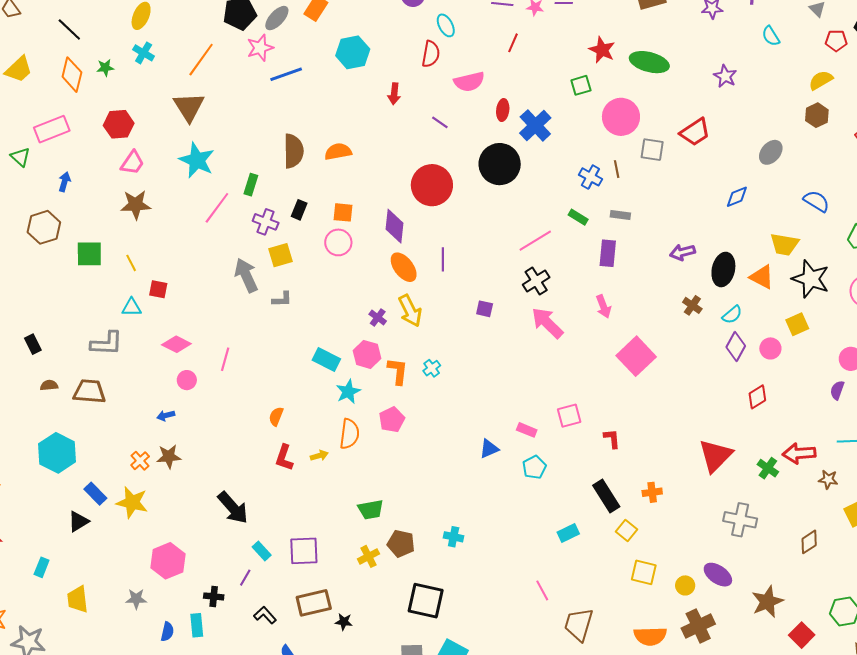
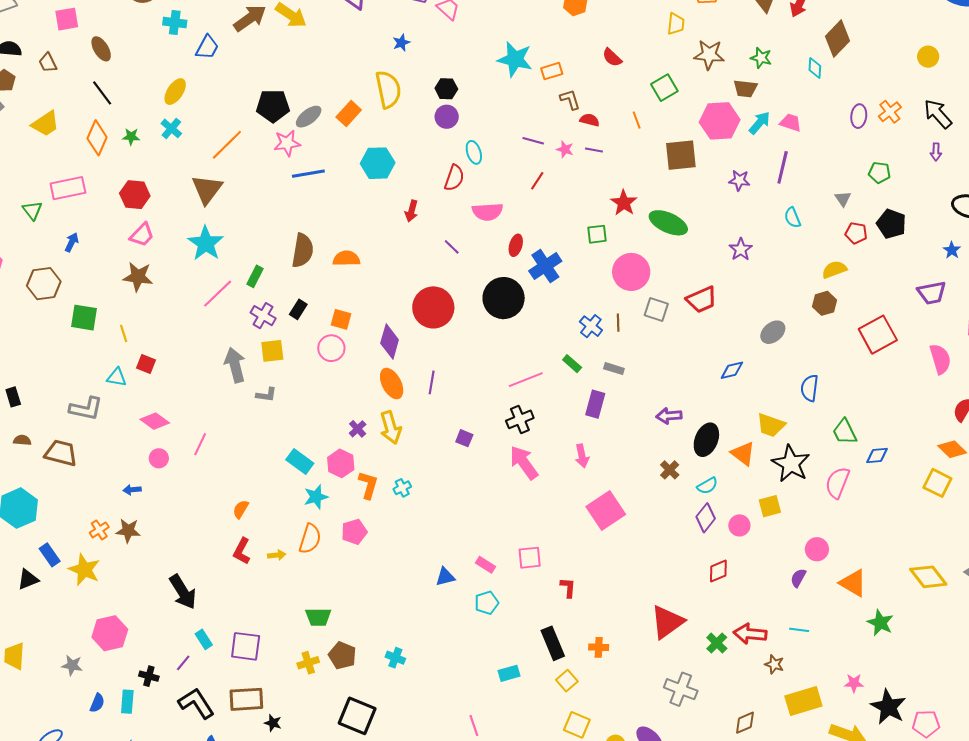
blue semicircle: (816, 201) -> (810, 388), turned -124
black L-shape: (265, 615) -> (196, 703), size x1.6

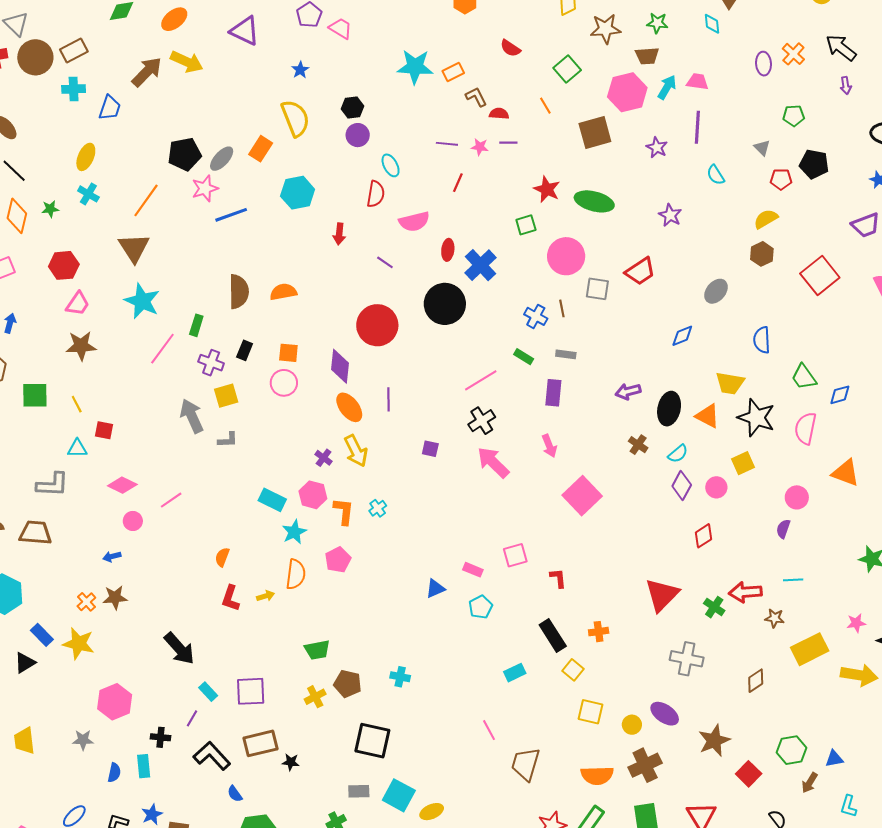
purple star: (739, 180) -> (657, 147), turned 30
pink line: (200, 444) -> (171, 500), turned 40
orange triangle: (853, 583) -> (846, 473), moved

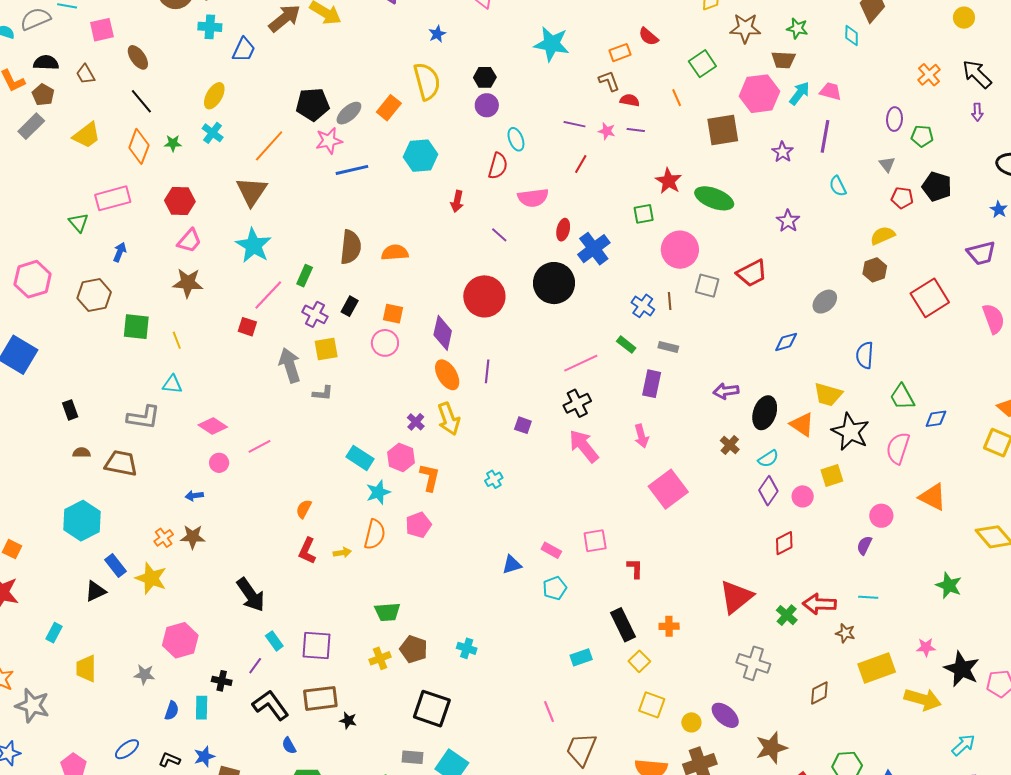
purple ellipse: (764, 64) -> (894, 119), moved
orange rectangle: (453, 72) -> (620, 53), moved
red square: (104, 430) -> (247, 327), moved
cyan cross: (378, 508) -> (494, 479), moved

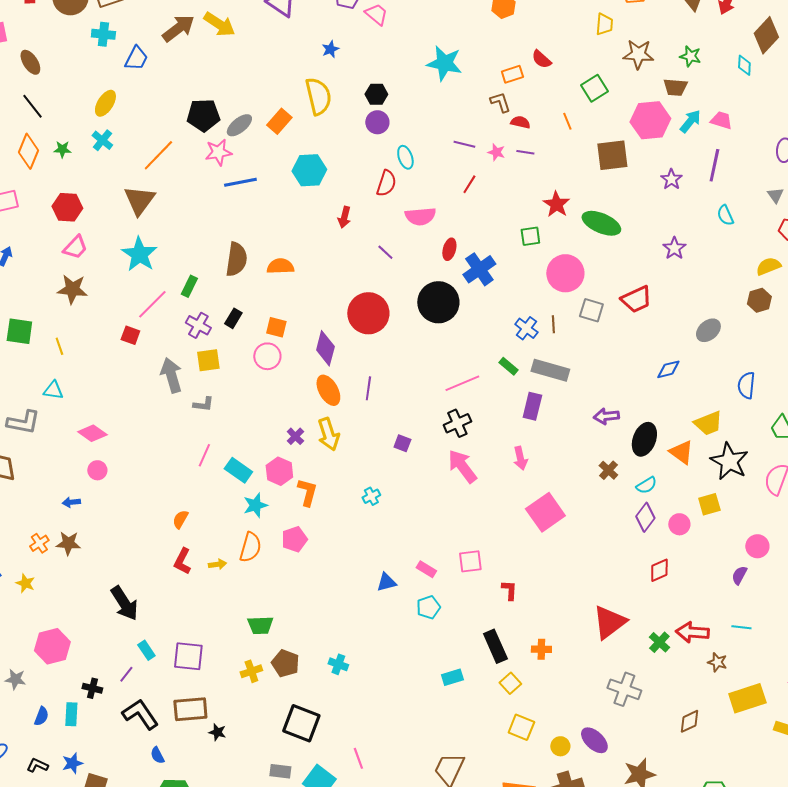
gray rectangle: (668, 347) -> (550, 370), size x1.8
yellow trapezoid: (828, 395) -> (708, 423), turned -40
pink line: (260, 446) -> (204, 455), moved, turned -40
yellow star: (151, 578) -> (25, 583), size x0.6
pink line: (549, 711) -> (358, 758), moved

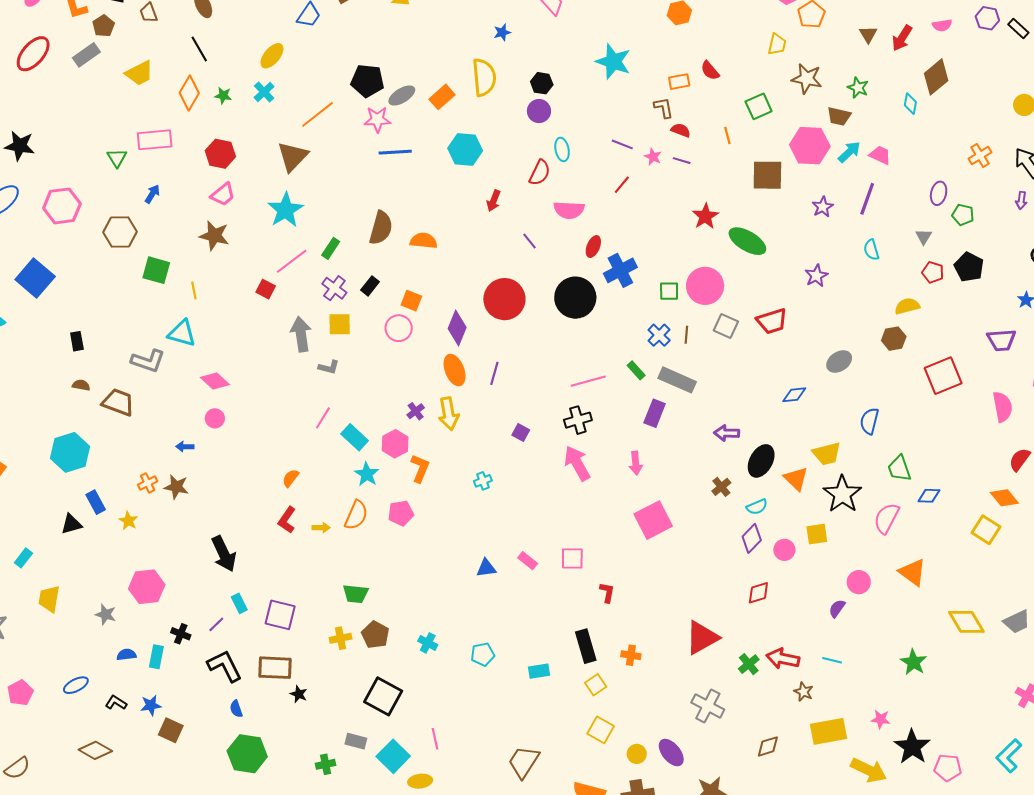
green square: (530, 236) -> (669, 291), moved
cyan triangle: (53, 390) -> (182, 333), size x1.4
cyan star: (255, 505) -> (367, 474), turned -30
cyan pentagon: (428, 607) -> (483, 654), moved
blue semicircle: (41, 716) -> (126, 655), turned -126

